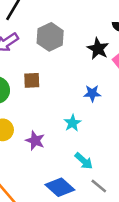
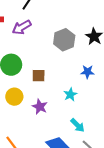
gray hexagon: (50, 37) -> (64, 40), moved
brown square: (32, 80) -> (39, 76), moved

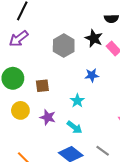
cyan arrow: (77, 125) -> (75, 127), moved

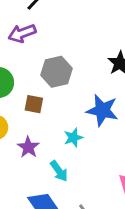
gray hexagon: (64, 46) -> (57, 72), moved
blue star: (92, 75) -> (102, 110), size x1.6

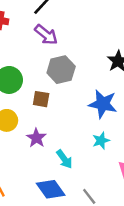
purple arrow: (22, 33) -> (46, 35), moved, turned -120
cyan star: (73, 138) -> (101, 141), moved

